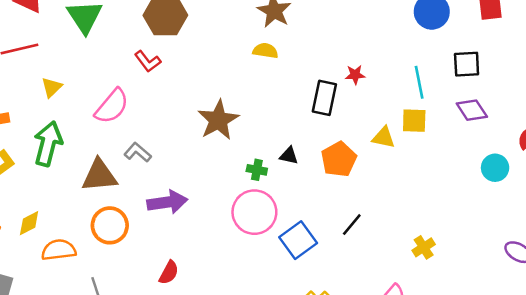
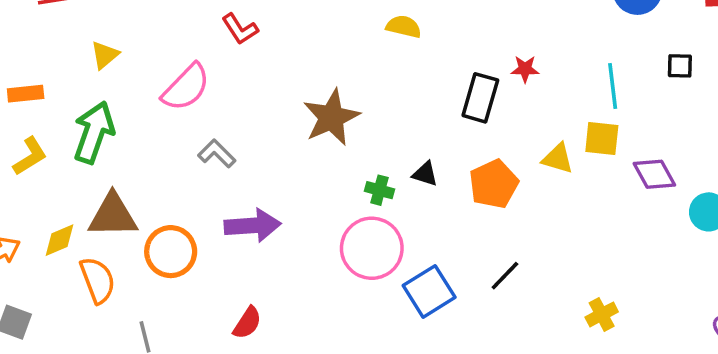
black square: (467, 64) -> (680, 66), size x0.7
purple diamond: (472, 110) -> (654, 174), moved
brown triangle: (99, 176) -> (113, 215), moved
orange semicircle: (59, 250) -> (98, 280), turned 72

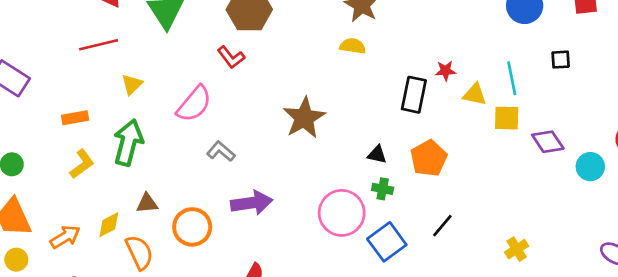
yellow triangle: (558, 158) -> (475, 94), moved
green cross: (379, 190) -> (383, 189), moved
brown triangle: (113, 215) -> (147, 203), size x0.6

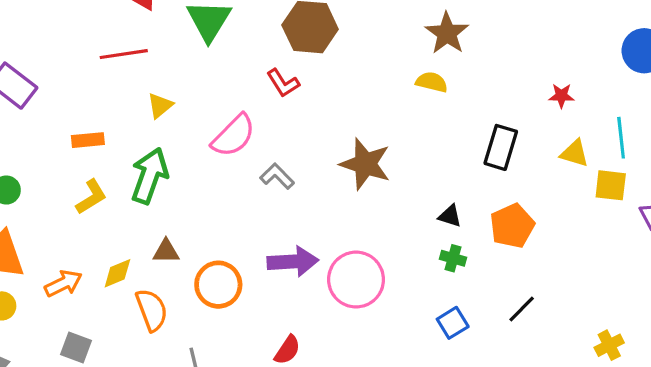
red star: (446, 71) -> (561, 96), moved
brown star: (304, 118) -> (365, 164), turned -30
gray L-shape: (221, 151) -> (277, 176), moved
pink circle: (342, 213) -> (356, 280), moved
blue square: (387, 242) -> (453, 323), size x0.7

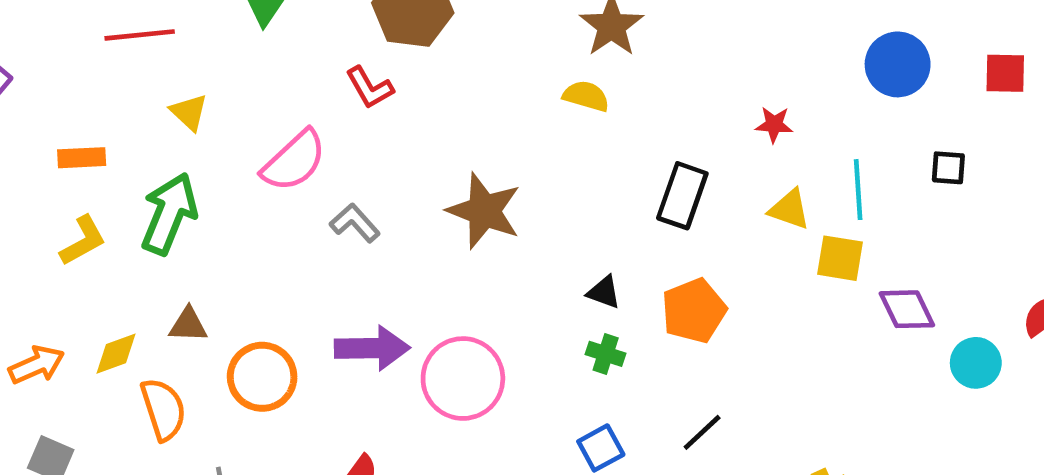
yellow triangle: (160, 105) -> (189, 112), turned -40

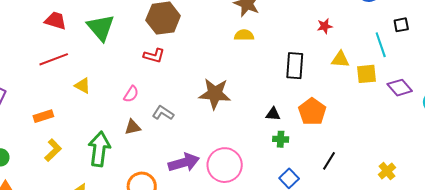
red L-shape: (370, 88) -> (154, 56), turned -30
pink semicircle: (294, 161) -> (131, 94), size x0.6
cyan line: (858, 190) -> (381, 45), moved
green arrow: (169, 214) -> (99, 149), moved
brown triangle: (188, 325) -> (133, 127), moved

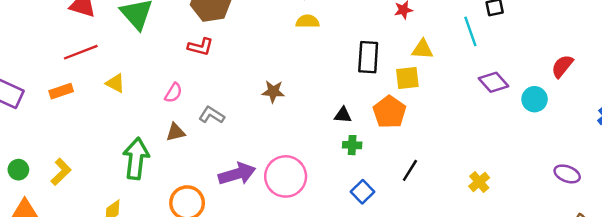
yellow square: (367, 74) -> (407, 78), moved
brown star: (215, 94) -> (273, 92), size x0.6
orange rectangle: (43, 116) -> (61, 91), moved
yellow L-shape: (53, 150) -> (61, 172), moved

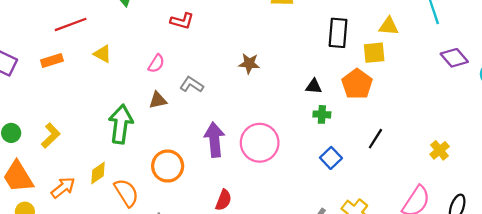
purple arrow: (237, 174) -> (214, 140), turned -80

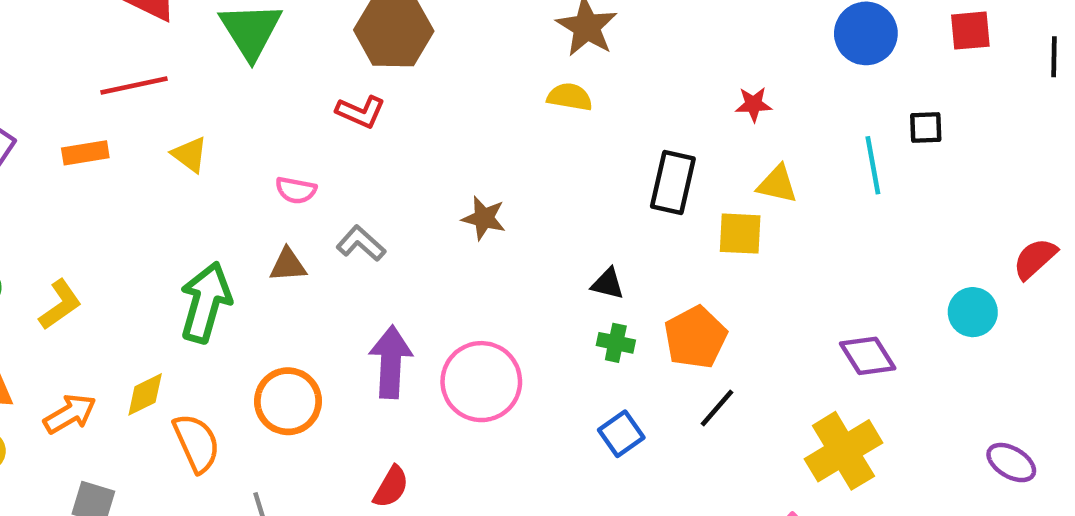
purple diamond: (454, 58) -> (868, 356), moved
pink semicircle: (156, 63) -> (296, 190), turned 60
orange pentagon: (357, 84) -> (695, 337), moved
yellow cross: (440, 150) -> (843, 451), size x1.8

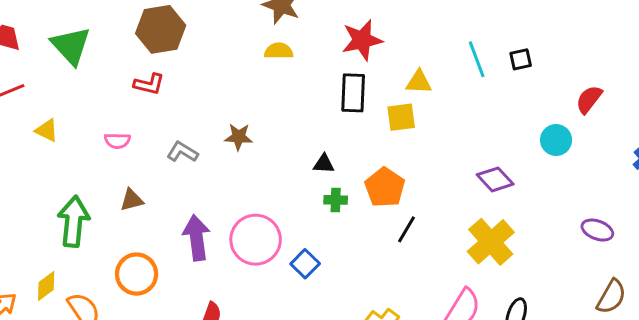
red star: (754, 104) -> (362, 40), moved, size x1.8
black square: (926, 127) -> (521, 59), moved
gray L-shape: (361, 243) -> (182, 152), moved
brown triangle: (288, 265) -> (132, 200), moved
blue square: (621, 434) -> (305, 264), moved

